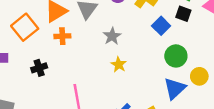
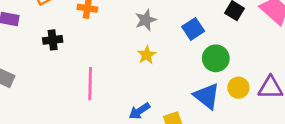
blue square: (161, 26) -> (193, 29), moved
blue triangle: (175, 88) -> (207, 96), turned -50

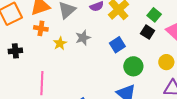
yellow star: (147, 55) -> (60, 43), moved
yellow circle: (238, 88) -> (166, 62), moved

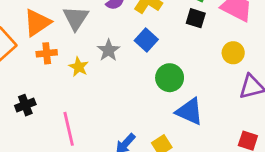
blue square: (117, 45) -> (146, 40), moved
black cross: (15, 51) -> (25, 105), moved
green circle: (133, 66) -> (170, 78), moved

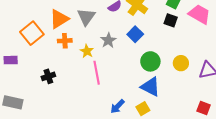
yellow circle: (233, 53) -> (181, 63), moved
blue triangle: (190, 111) -> (150, 87), moved
pink line: (69, 129) -> (97, 73), moved

